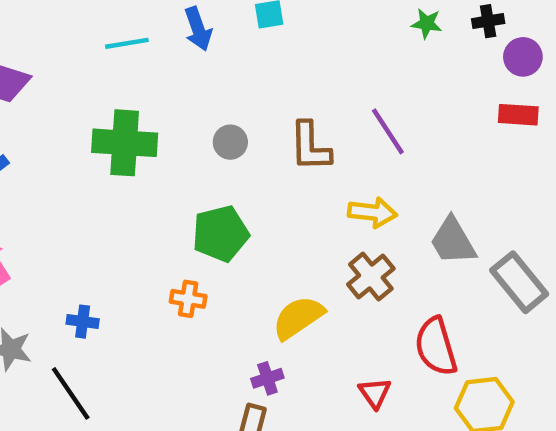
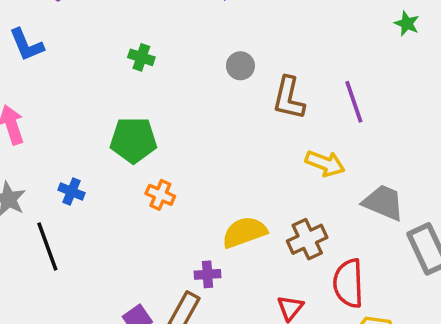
gray circle: (230, 142) -> (240, 66), moved
green cross: (125, 143) -> (141, 57), size x0.5
green pentagon: (221, 234) -> (133, 140), moved
gray trapezoid: (453, 241) -> (383, 203), turned 129
brown cross: (371, 276) -> (307, 239), moved

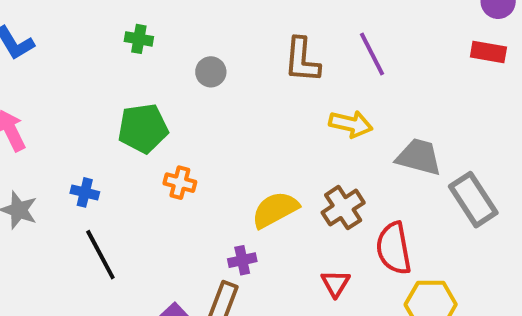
gray circle: (240, 66) -> (211, 72), moved
black line: (47, 246) -> (100, 255), moved

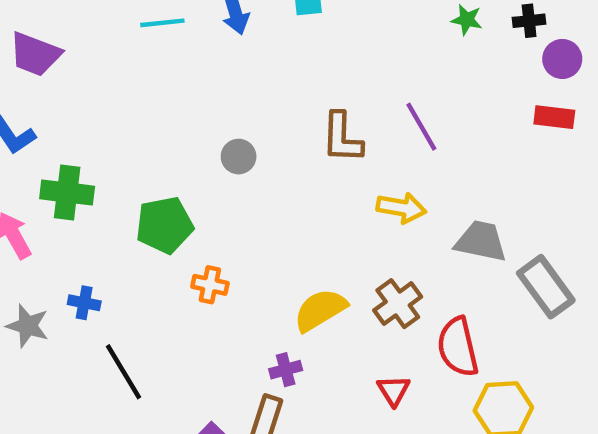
green cross: (139, 39) -> (67, 193), moved, size x1.6
blue cross: (85, 192) -> (84, 303), moved

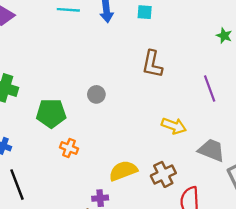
purple line: (421, 127) -> (210, 88), moved
brown L-shape: (342, 138) -> (152, 64), moved
gray circle: (239, 157) -> (96, 94), moved

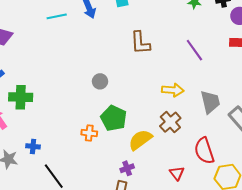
green pentagon: (51, 113) -> (114, 118), moved, turned -30
gray trapezoid: (211, 150) -> (210, 102), turned 70
brown cross: (163, 174) -> (170, 122), moved

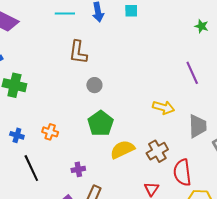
brown L-shape: (140, 43) -> (78, 52), moved
brown cross: (170, 122) -> (157, 151), moved
orange cross: (89, 133) -> (50, 132), moved
purple cross: (127, 168) -> (78, 169), moved

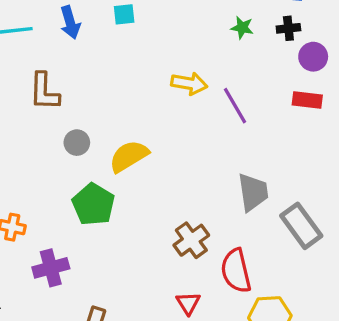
yellow arrow: (163, 107) -> (189, 83), moved
yellow semicircle: (122, 149) -> (129, 156), moved
purple cross: (78, 169) -> (51, 268), moved, size x1.5

